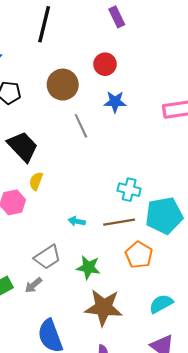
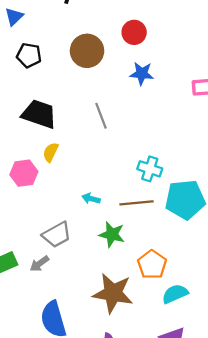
gray line: (81, 126) -> (101, 116), moved
black trapezoid: (23, 147) -> (39, 114), turned -32
orange pentagon: (139, 255) -> (152, 265), moved
green star: (88, 267) -> (112, 234), moved

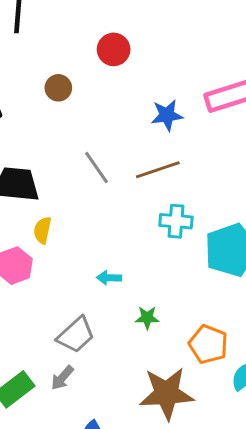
brown circle: (87, 51) -> (58, 88), size x0.6
blue star: (142, 74) -> (167, 115), moved
brown line: (136, 203) -> (158, 170), moved
green star: (112, 234) -> (147, 318), size x0.7

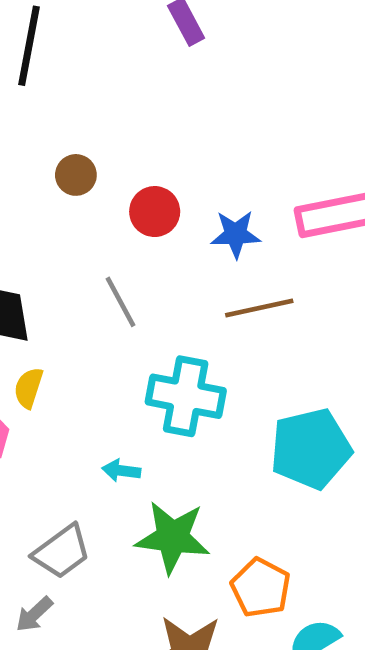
red circle: (114, 49) -> (155, 212), moved
brown line: (158, 170) -> (259, 308), moved
cyan cross: (176, 221) -> (186, 396), moved, size x1.5
green star: (147, 318) -> (173, 537), size x2.0

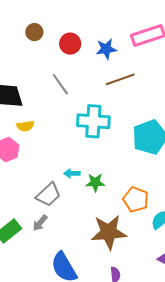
yellow semicircle: (28, 388) -> (25, 126), turned -108
cyan arrow: (121, 471) -> (72, 173), moved
green star: (173, 537) -> (95, 182), size x0.6

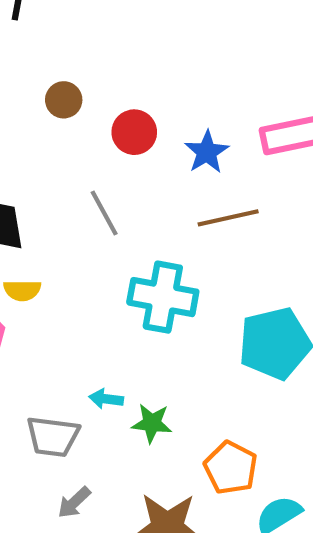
blue star: (106, 49) -> (207, 152), turned -30
gray trapezoid: (48, 195) -> (53, 437), turned 44
gray arrow: (40, 223) -> (74, 502), moved

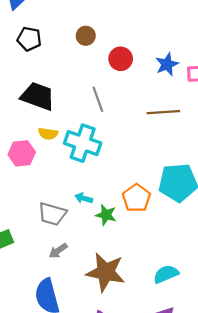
blue star: (207, 152) -> (167, 64), moved
cyan cross: (163, 297) -> (83, 143), moved
orange pentagon: (231, 468) -> (136, 198), moved

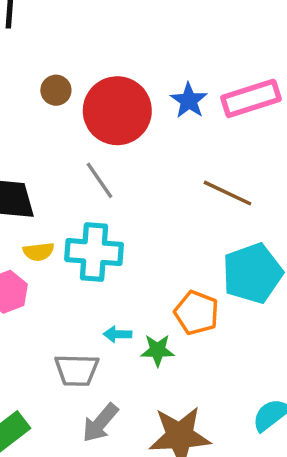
red circle: (121, 59) -> (117, 111), size x1.8
brown line: (163, 112) -> (227, 193), moved, turned 44
gray arrow: (58, 251) -> (100, 423), size x1.4

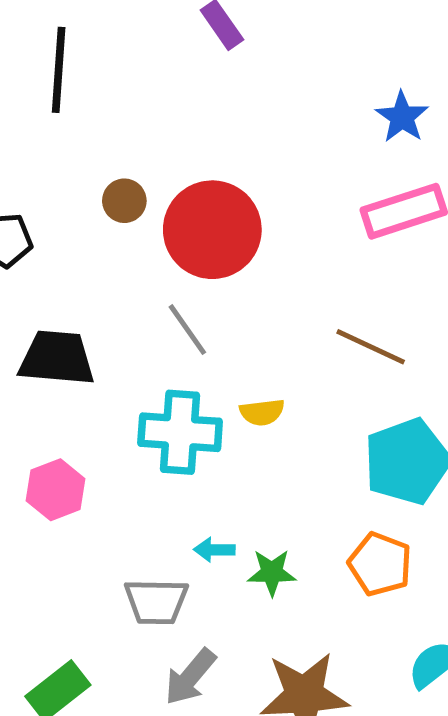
blue star: (189, 101) -> (402, 117), moved
yellow semicircle: (39, 252) -> (262, 412), moved
orange pentagon: (196, 313) -> (380, 564), moved

